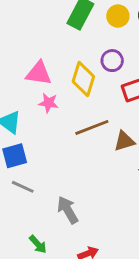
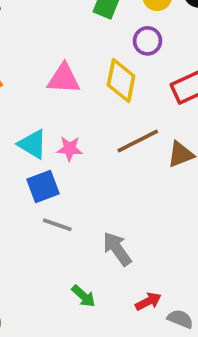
purple circle: (112, 61) -> (148, 41), moved
pink star: (48, 103) -> (70, 149), moved

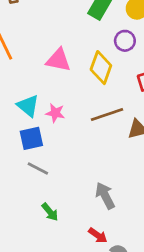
gray arrow: (117, 249) -> (105, 196), moved
green arrow: (83, 296) -> (50, 212), moved
red arrow: (148, 301) -> (98, 235), turned 54

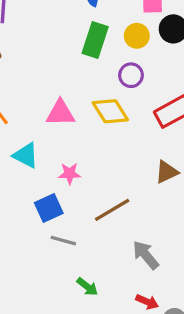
yellow diamond: (101, 68) -> (110, 111), turned -40
cyan triangle: (28, 106) -> (26, 155), moved
brown line: (107, 114) -> (112, 210), moved

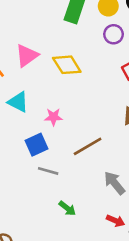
purple circle: (131, 75) -> (114, 34), moved
yellow diamond: (110, 111) -> (67, 65), moved
pink triangle: (60, 113) -> (27, 56), moved, turned -35

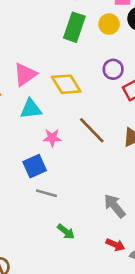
purple circle: (114, 34) -> (113, 69), moved
cyan triangle: (18, 102) -> (31, 109), moved, turned -35
brown line: (88, 146) -> (92, 130), moved, turned 76

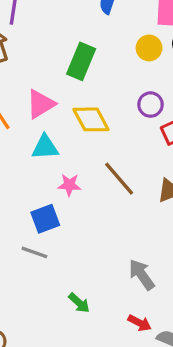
green rectangle: (74, 27) -> (81, 61), moved
gray line: (46, 193) -> (34, 252), moved

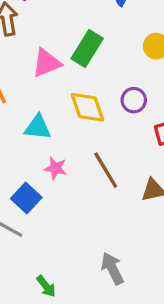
pink triangle: (41, 104) -> (46, 63), moved
purple circle: (150, 105) -> (134, 100), moved
blue square: (45, 219) -> (26, 198), turned -36

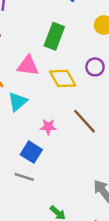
pink triangle: (46, 63) -> (28, 66), moved, turned 40
cyan triangle: (38, 127) -> (18, 102), moved, turned -35

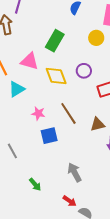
blue square: (31, 152) -> (49, 136), moved, turned 36
gray line: (24, 177) -> (12, 151), turned 35

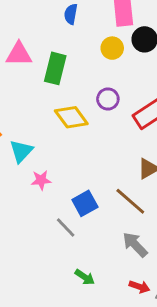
pink triangle: (30, 61) -> (19, 54), moved
pink star: (38, 113) -> (41, 180), moved
brown line: (68, 113) -> (130, 201), moved
gray line: (12, 151) -> (66, 227), moved

